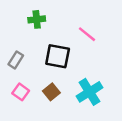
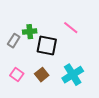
green cross: (37, 19) -> (30, 32), moved
gray rectangle: (16, 60) -> (14, 41), moved

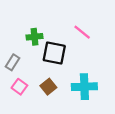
gray rectangle: (14, 41) -> (12, 62), moved
cyan cross: (73, 75) -> (84, 87), turned 30

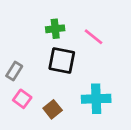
green cross: (35, 37) -> (55, 29), moved
brown square: (48, 87) -> (53, 109), moved

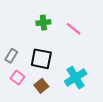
black square: (62, 60) -> (41, 59), moved
cyan cross: (96, 99) -> (76, 78), turned -30

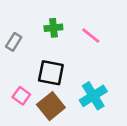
gray rectangle: (11, 56) -> (14, 42), moved
brown square: (41, 86) -> (51, 106), size x1.5

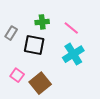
black square: (51, 73) -> (34, 45), moved
cyan cross: (93, 96) -> (73, 54), moved

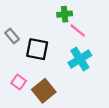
green cross: (42, 22) -> (65, 14), moved
gray rectangle: (11, 33) -> (12, 36), turned -72

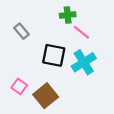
gray rectangle: (12, 36) -> (21, 31), moved
black square: (37, 49) -> (54, 55), moved

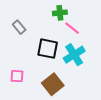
pink square: (19, 86) -> (17, 76), turned -32
brown square: (46, 96) -> (53, 84), moved

